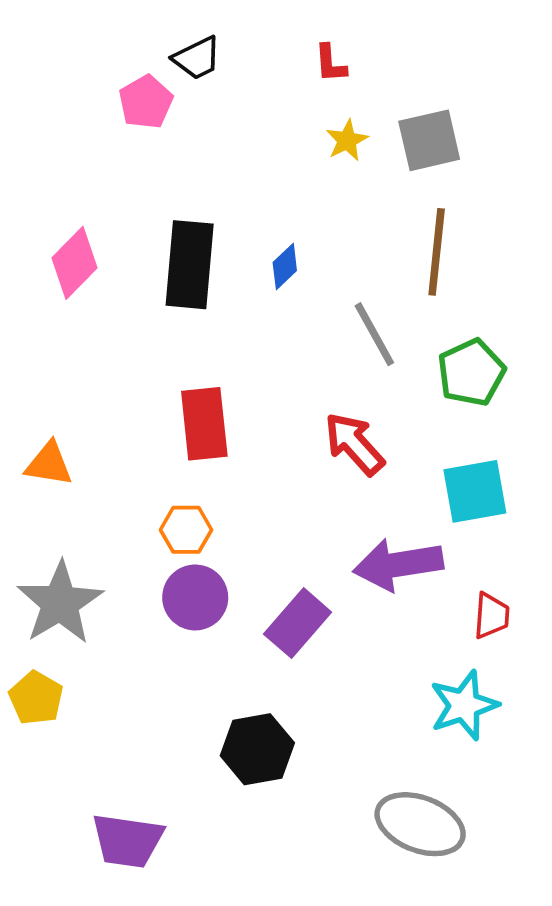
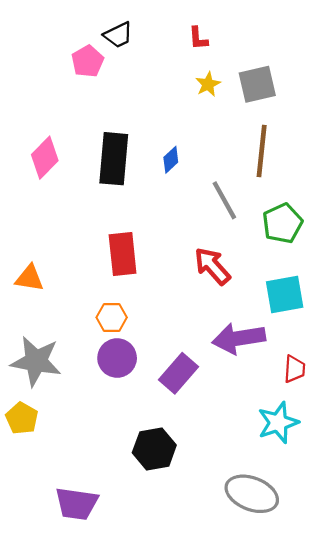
gray star: (60, 603) -> (36, 361), turned -30

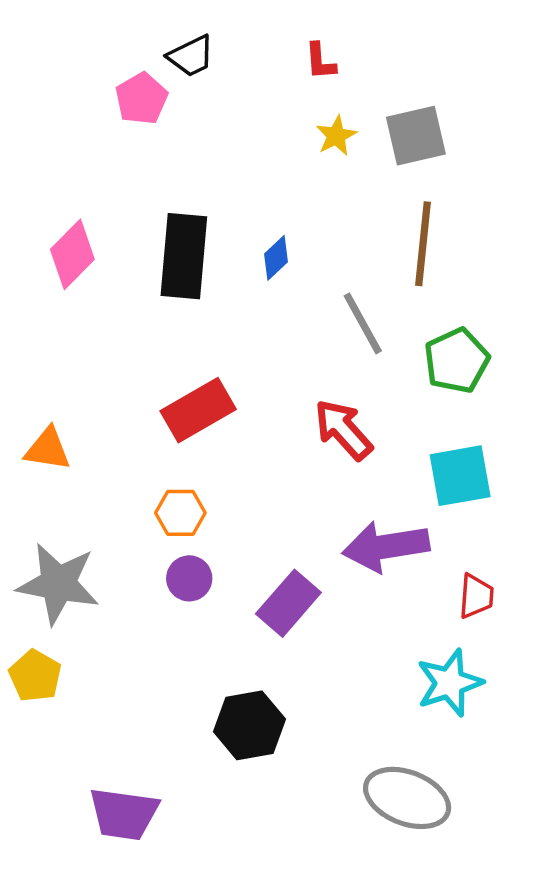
red rectangle: (123, 254) -> (198, 410), turned 66
purple circle: (117, 358) -> (189, 578), size x0.7

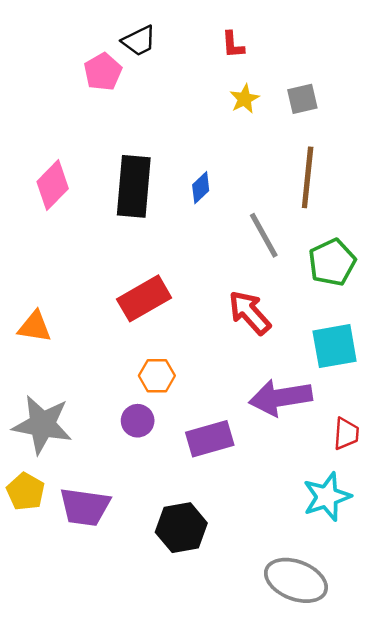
gray square: (416, 136) -> (302, 99), size x0.7
orange hexagon: (180, 513) -> (157, 376), moved
purple rectangle: (288, 603) -> (210, 439), turned 33
purple trapezoid: (124, 814) -> (85, 507), moved

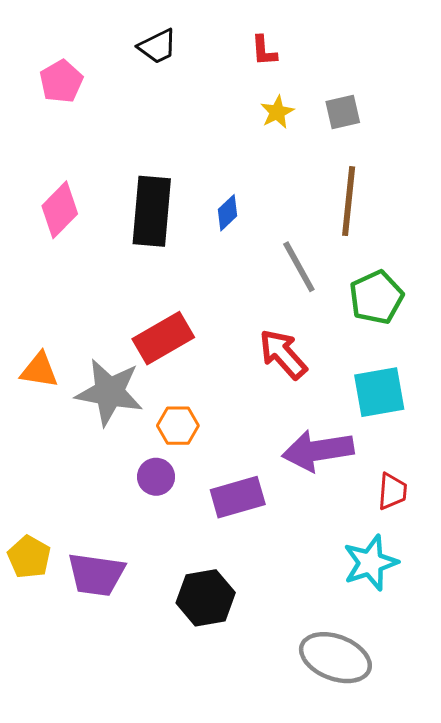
pink pentagon: (103, 72) -> (61, 81), moved
gray star: (42, 425) -> (109, 392), moved

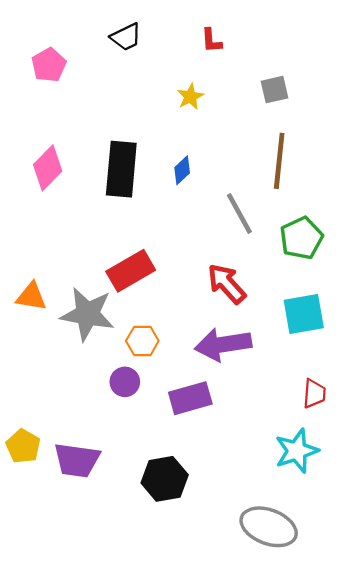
yellow star: (277, 112) -> (190, 97), moved
purple arrow: (318, 450) -> (223, 344), moved

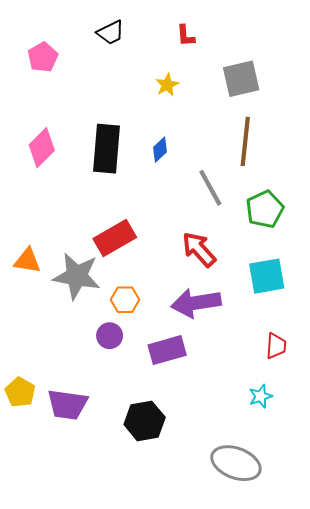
gray square: (274, 90) -> (241, 79), size x1.5
cyan star: (297, 451) -> (261, 396), size x0.6

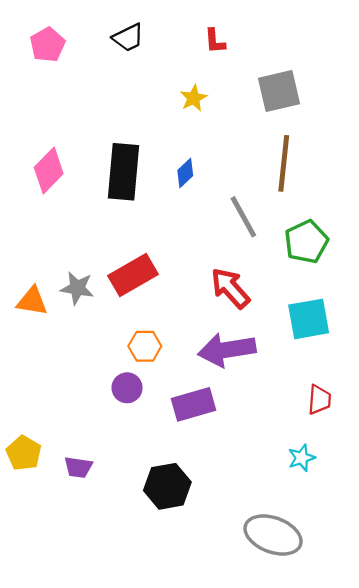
pink pentagon: (43, 57) -> (47, 45), moved
gray star: (77, 276) -> (77, 288), moved, size x0.6
purple trapezoid: (67, 405) -> (78, 467), size x0.6

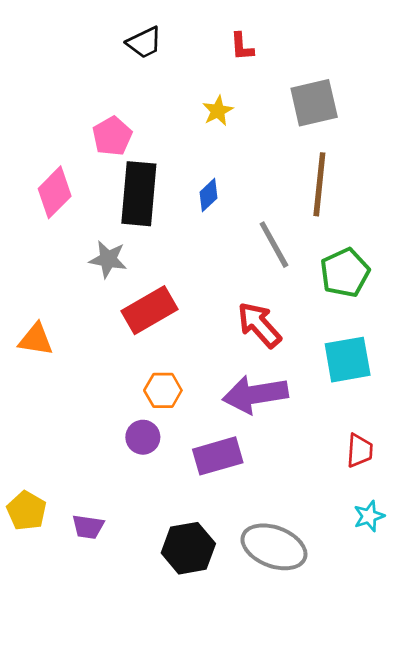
pink pentagon: (47, 45) -> (112, 136), moved
gray star: (77, 288) -> (108, 259), moved
cyan star: (302, 458) -> (369, 516), moved
gray ellipse: (273, 535) -> (274, 547), moved

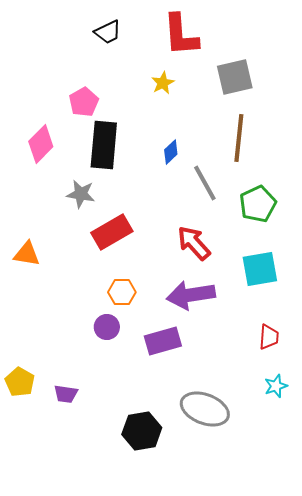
red L-shape: (242, 47) -> (181, 35), size x2.0
blue diamond: (208, 195) -> (171, 152), moved
black hexagon: (188, 548) -> (142, 431), moved

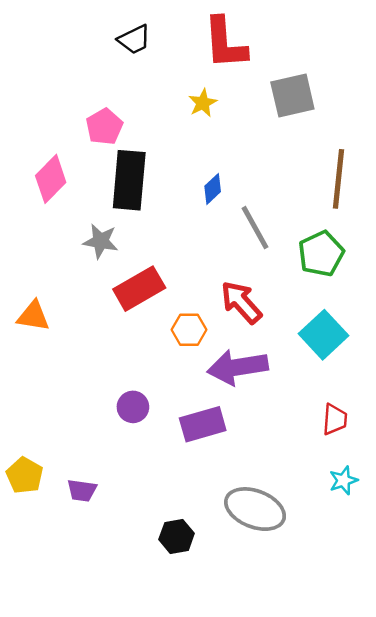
brown line: (239, 138) -> (338, 179), moved
cyan square: (260, 269) -> (324, 335), turned -33
orange hexagon: (122, 292) -> (189, 330), moved
black hexagon: (142, 431) -> (177, 536), size x0.7

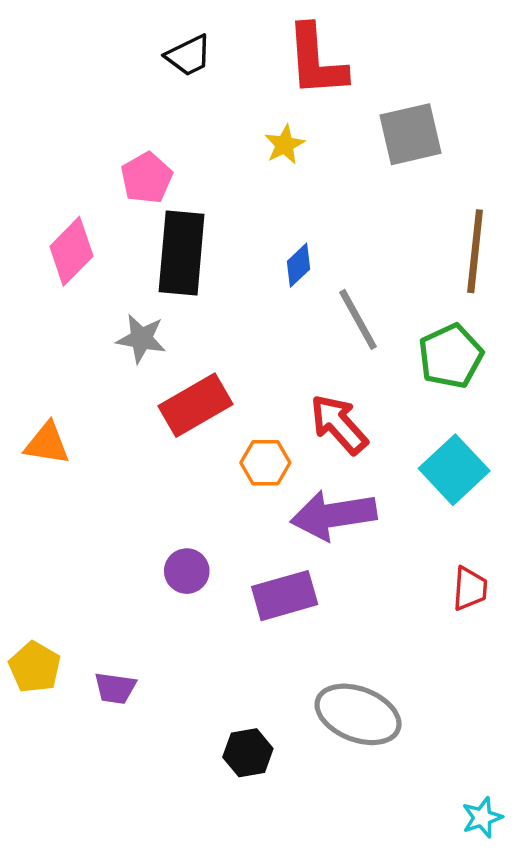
cyan star: (343, 480) -> (482, 817), moved

